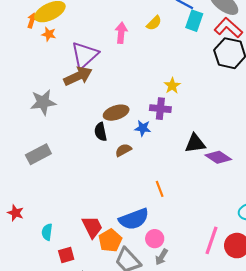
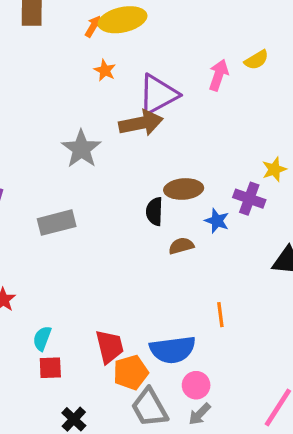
yellow semicircle: (154, 23) -> (256, 60), moved
orange star: (49, 34) -> (105, 70), moved
gray star: (43, 102) -> (81, 149), turned 30
red square: (66, 255) -> (50, 368), moved

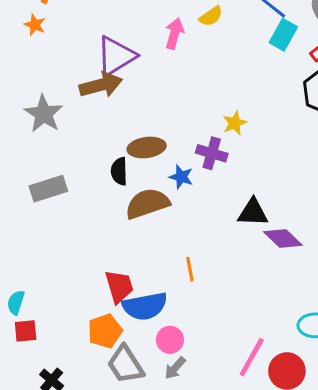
orange star: (105, 70) -> (35, 25), moved
gray rectangle: (57, 223) -> (48, 189), moved
brown semicircle: (181, 246) -> (147, 204), size x1.8
red trapezoid: (109, 347) -> (119, 286), moved

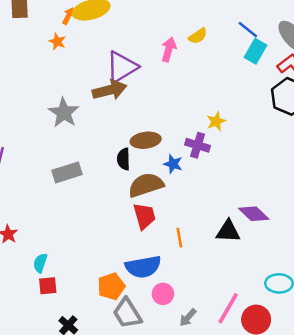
black triangle: (253, 212) -> (228, 231), moved
red trapezoid: (119, 286) -> (144, 216), moved
gray arrow: (175, 368) -> (188, 317), moved

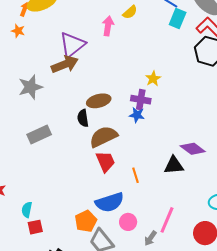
gray star: (64, 113) -> (30, 87), turned 30
blue star: (173, 164) -> (137, 115), moved
pink line: (228, 308) -> (167, 220), moved

